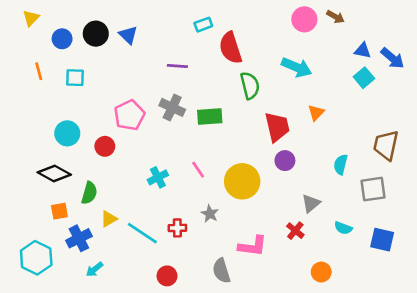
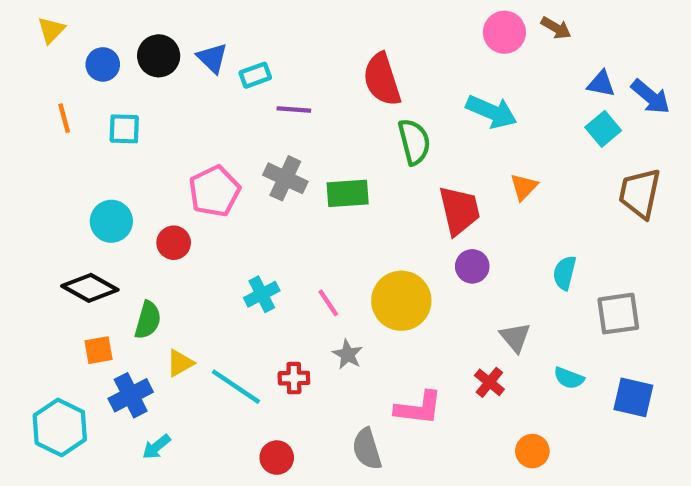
cyan rectangle: (203, 25) -> (255, 75), moved
brown trapezoid: (386, 145) -> (640, 193), moved
pink line: (198, 170) -> (328, 303), moved
gray triangle: (311, 203) -> (515, 337), turned -30

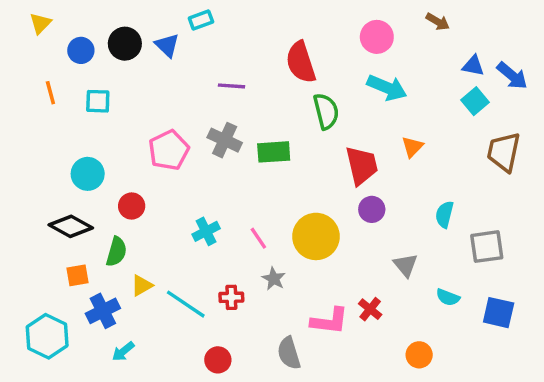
pink circle: (504, 32) -> (377, 37), moved
cyan rectangle: (255, 75) -> (201, 20), moved
red circle: (174, 243) -> (132, 206), moved
red cross: (489, 382) -> (370, 309), moved

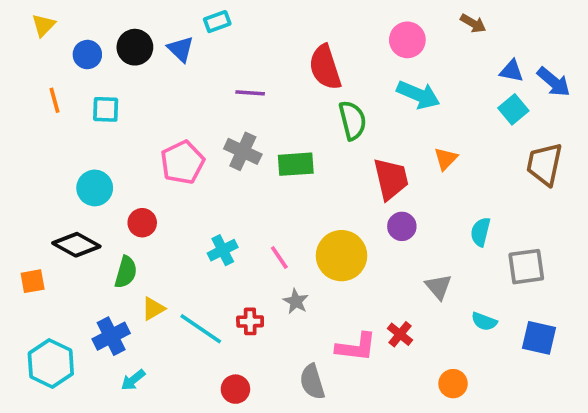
orange square: (77, 275) -> (33, 281), moved

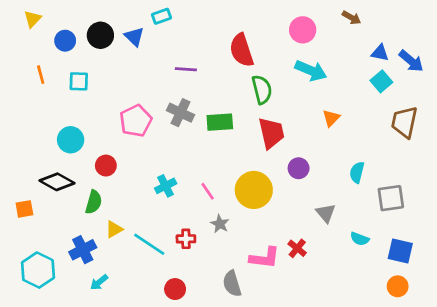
red trapezoid: (391, 179) -> (271, 133), moved
orange circle: (453, 384) -> (398, 286), moved

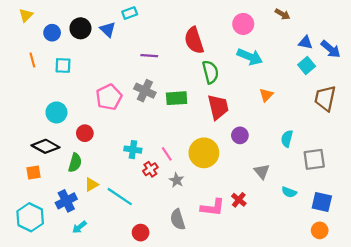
cyan cross: (166, 186) -> (133, 150), turned 35
orange square: (24, 209) -> (34, 173), moved
red cross: (186, 239) -> (150, 169), moved, turned -32
gray semicircle: (232, 284) -> (178, 219), moved

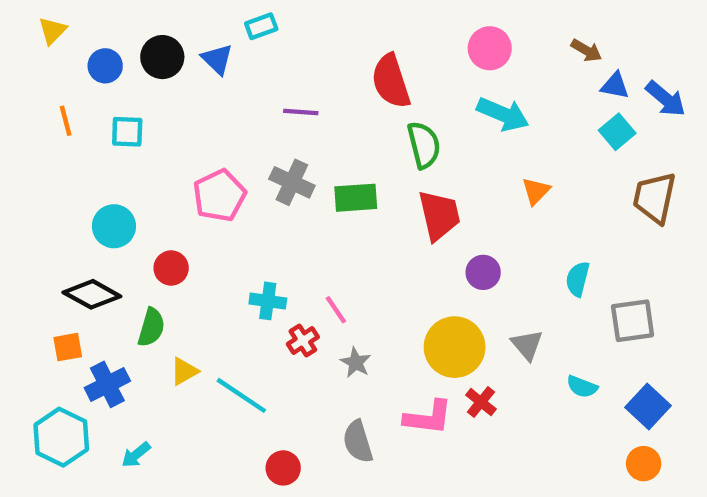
brown arrow: (283, 14) -> (586, 50), moved
yellow circle: (204, 153) -> (455, 347), moved
blue cross: (66, 201) -> (107, 384), moved
blue square: (322, 202) -> (648, 406), turned 30
cyan arrow: (79, 227) -> (136, 455), moved

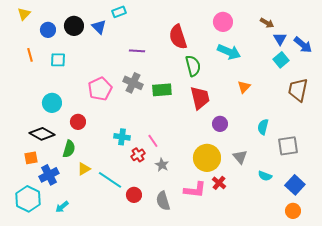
blue triangle: (615, 86) -> (280, 39), turned 48
red circle: (283, 468) -> (134, 195), moved

